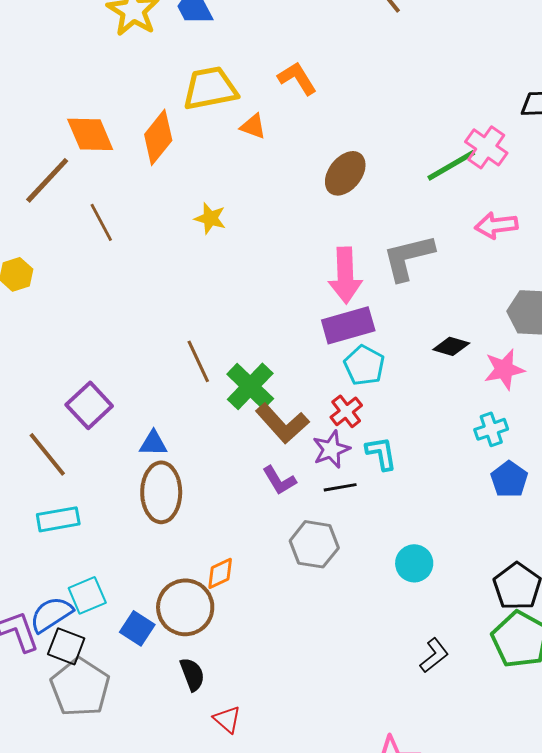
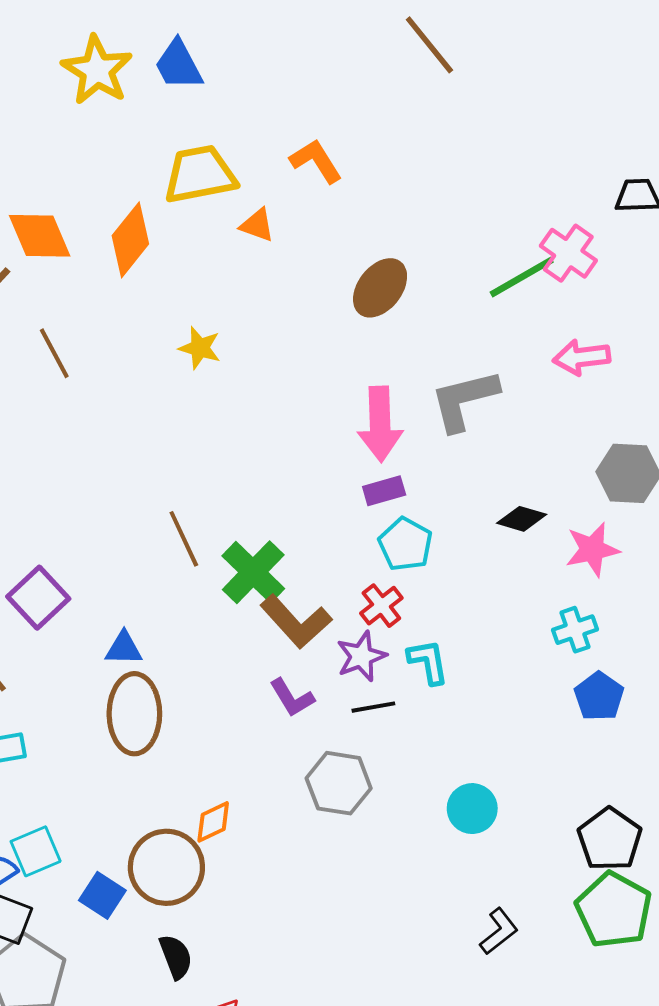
purple rectangle: (348, 325) -> (384, 491), size x0.6

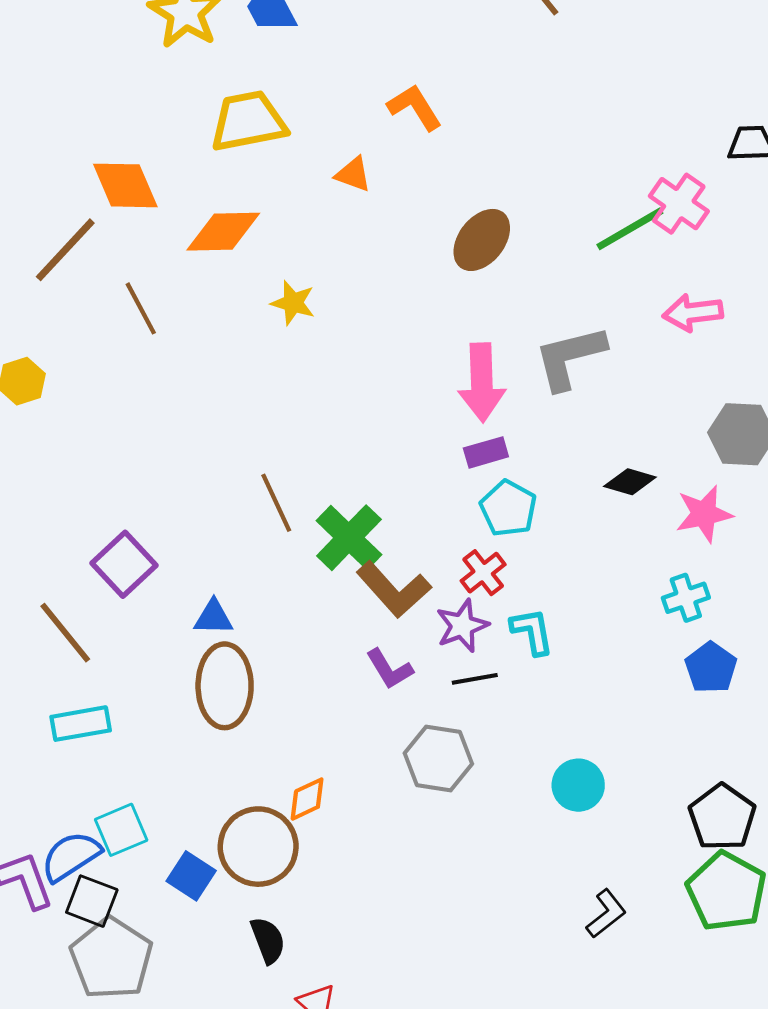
yellow trapezoid: (200, 174) -> (248, 121), moved
orange diamond: (130, 240) -> (223, 232), moved, turned 50

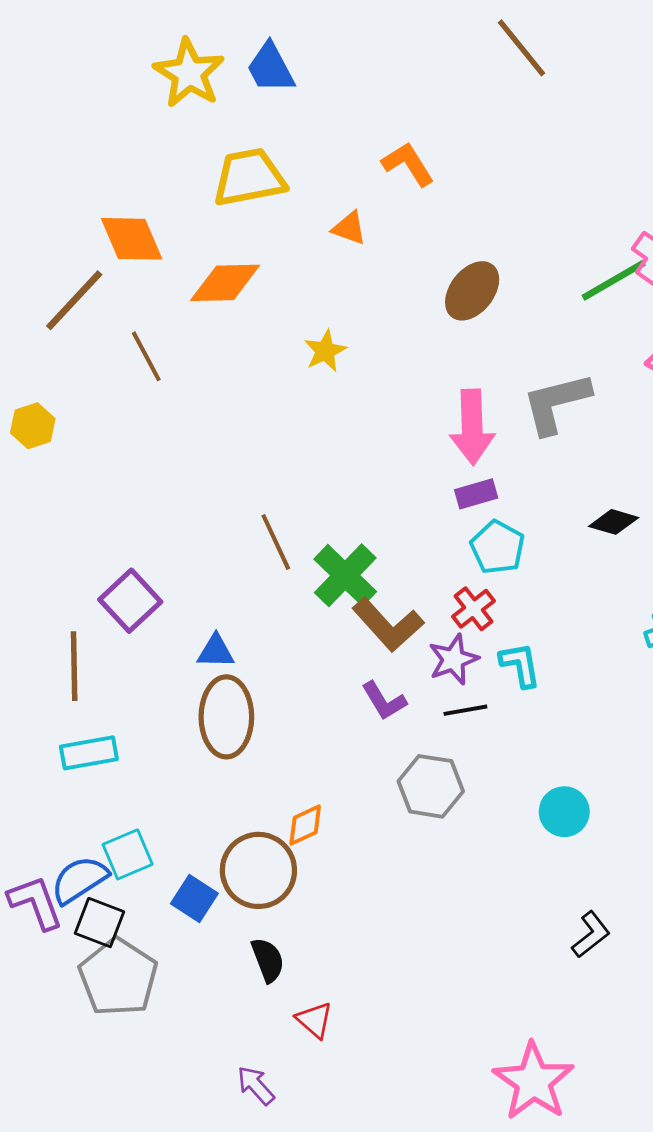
yellow star: (293, 303) -> (325, 351), moved, turned 30
brown line: (65, 633) -> (74, 666), turned 38

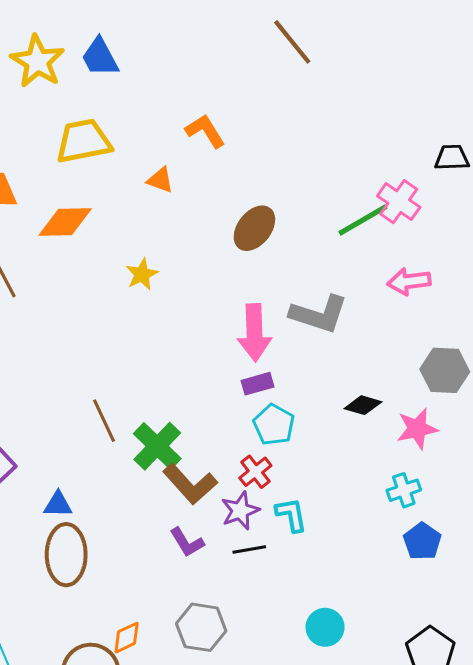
gray L-shape: (556, 403) -> (319, 314), turned -148
gray hexagon: (431, 786) -> (201, 627), moved

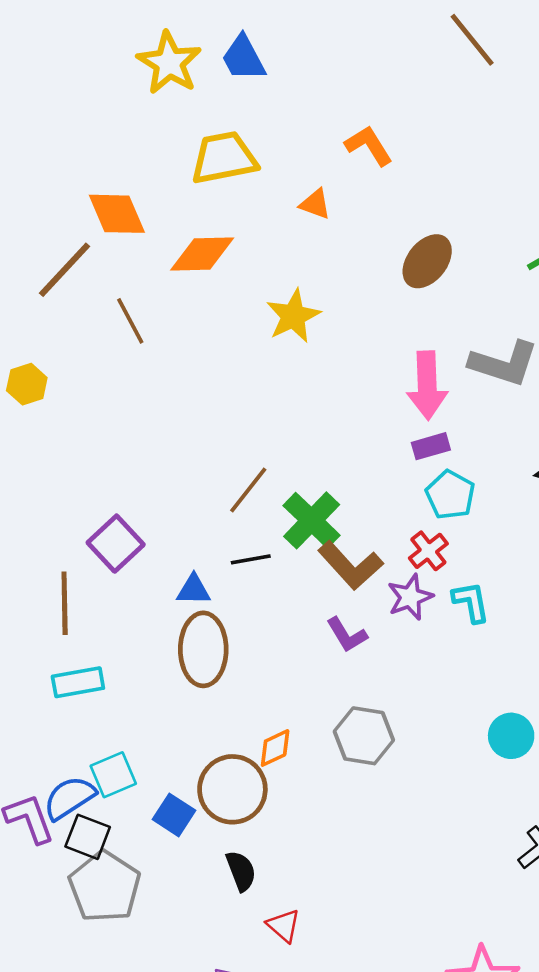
yellow star: (142, 274) -> (293, 316), size x1.4
brown line: (104, 421) -> (248, 490), turned 63
black line: (249, 550) -> (251, 559), moved

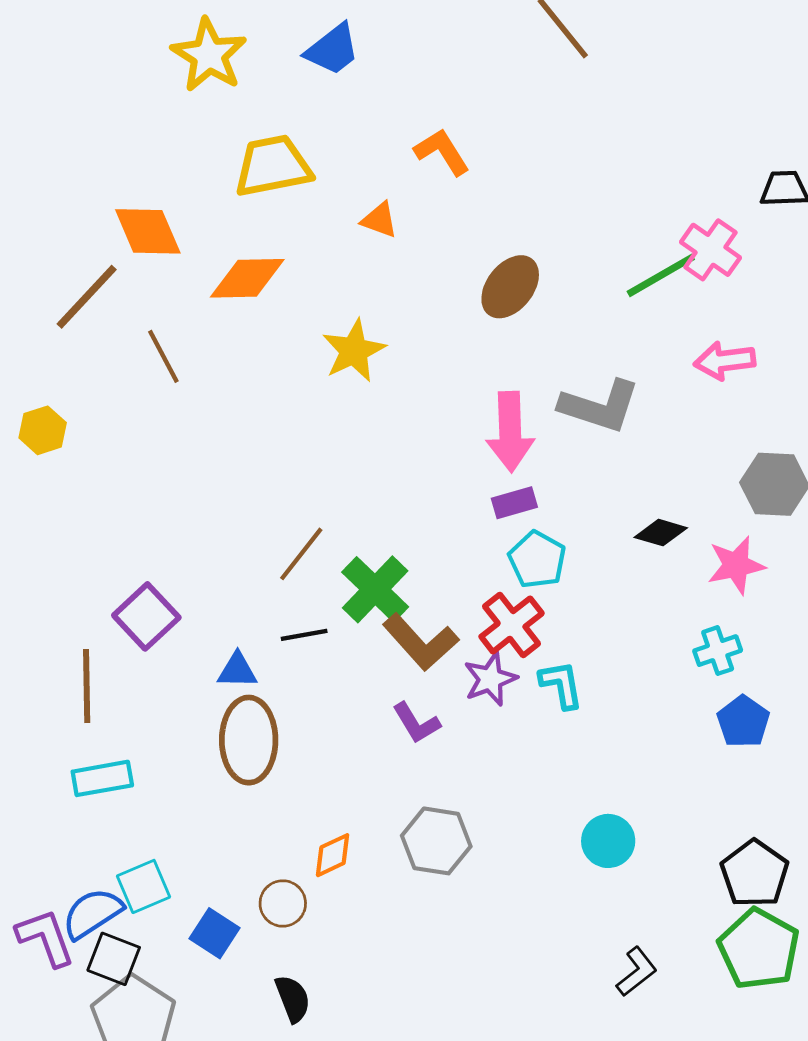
blue trapezoid: (243, 58) -> (333, 49), moved, turned -100
red cross: (428, 551) -> (512, 625), size x1.4
brown circle: (232, 789) -> (283, 903), size x0.6

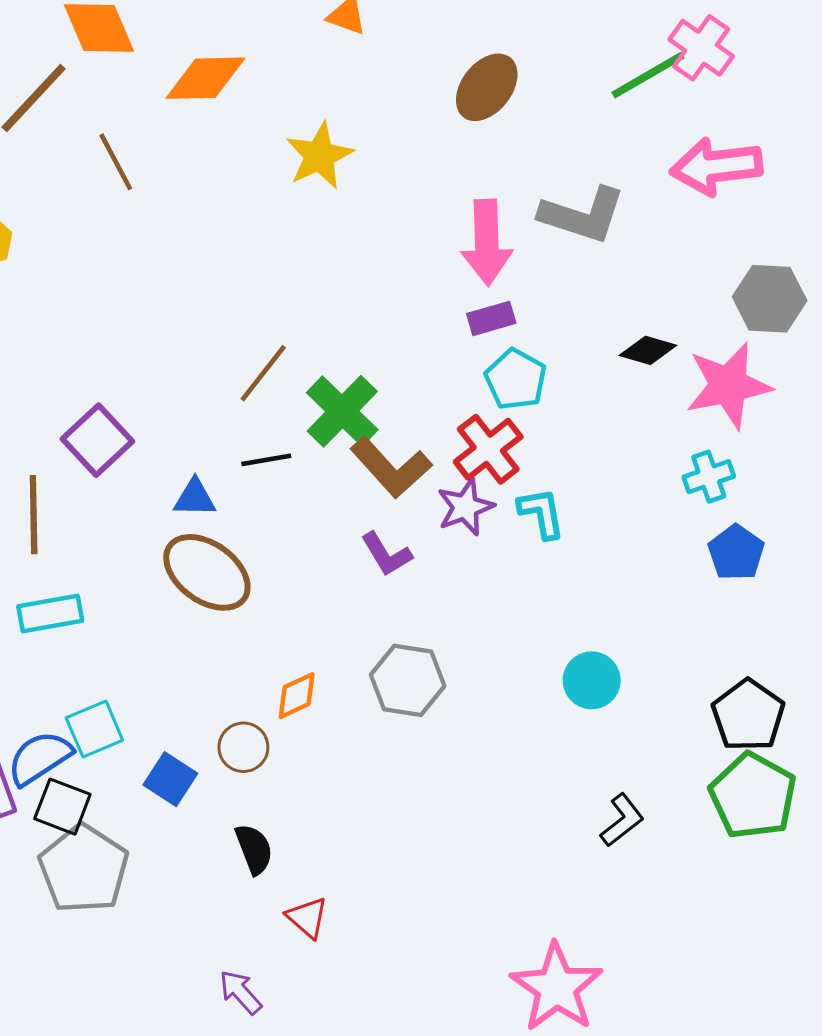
pink arrow: (725, 361) -> (716, 166), size x1.4
pink star: (736, 565) -> (728, 385), size x1.4
brown ellipse: (249, 740) -> (207, 572), turned -54

